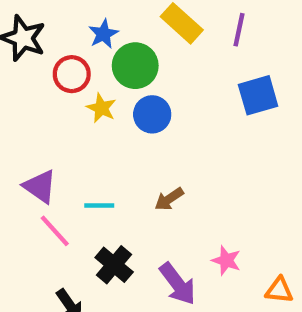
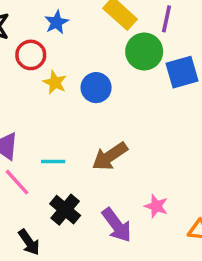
green circle: (135, 66) -> (144, 52), moved
brown arrow: (169, 199) -> (110, 156), size x1.5

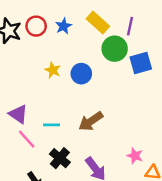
blue star: (57, 22) -> (63, 26), moved
red circle: (31, 55) -> (36, 26), moved
pink star: (156, 206) -> (135, 156), moved

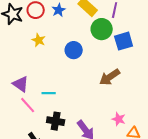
yellow star: (53, 70) -> (39, 40), moved
brown arrow: (91, 121) -> (110, 77), moved
black cross: (60, 158) -> (56, 121), turned -30

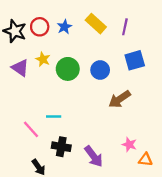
green circle: (102, 29) -> (68, 69), moved
blue circle: (74, 50) -> (100, 70), moved
purple triangle: (21, 84) -> (20, 68), moved

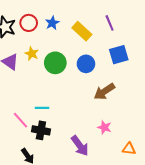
yellow rectangle: (96, 24) -> (82, 31), moved
purple line: (125, 27) -> (110, 23), turned -35
pink star: (129, 145) -> (104, 127), moved
black cross: (61, 147) -> (41, 130), moved

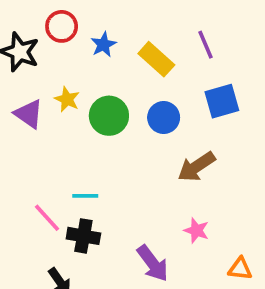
red circle: (29, 23) -> (62, 26), moved

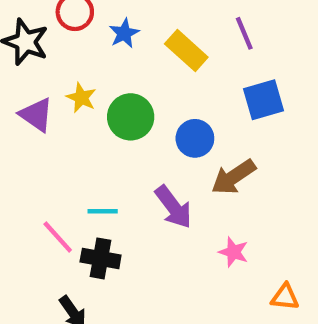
blue circle: (164, 118) -> (195, 138), moved
purple arrow: (153, 263) -> (173, 207), moved

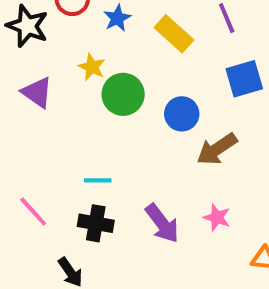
yellow star: (81, 98) -> (92, 67), moved
purple arrow: (173, 207) -> (162, 223), moved
pink line: (58, 237) -> (33, 212), moved

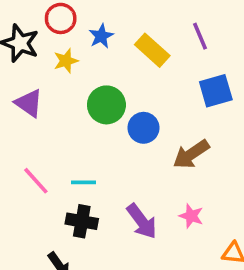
yellow star: (92, 67) -> (66, 61), moved, turned 30
blue circle: (182, 114) -> (143, 128), moved
pink line: (33, 212) -> (36, 181), moved

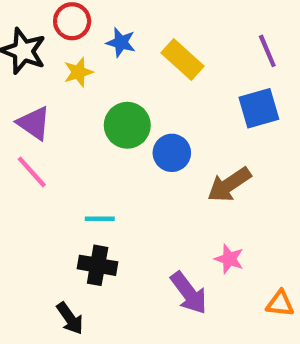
blue star: (101, 36) -> (121, 42), turned -30
purple line: (200, 36) -> (267, 51), moved
pink line: (36, 181) -> (32, 172), moved
purple arrow: (142, 221) -> (189, 293), moved

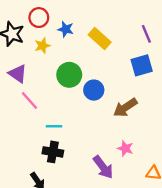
pink line: (32, 172) -> (29, 101), moved

